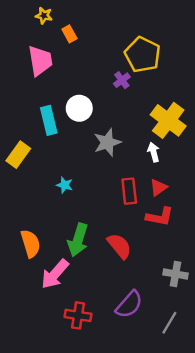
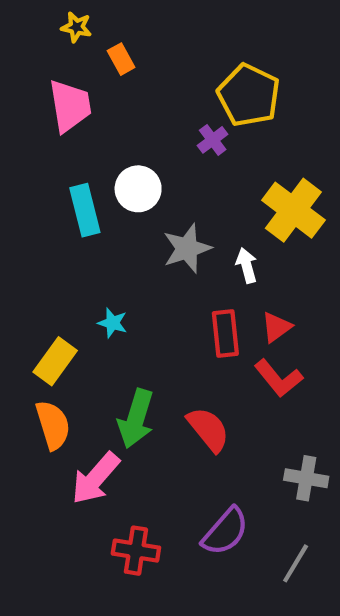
white arrow: (154, 152) -> (247, 265), moved
yellow rectangle: (18, 155) -> (55, 361), moved
red L-shape: (160, 217) -> (279, 378), turned 40

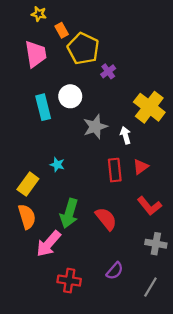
yellow pentagon: (249, 95) -> (83, 49), moved
red L-shape: (279, 378) -> (149, 206), moved
purple semicircle: (225, 531) -> (115, 271), size x0.7

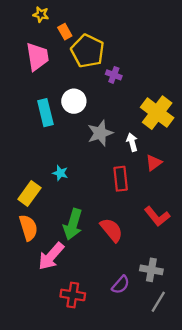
purple cross: (108, 71) -> (114, 75), turned -32
red triangle: (141, 167) -> (154, 163), moved
gray cross: (156, 244) -> (151, 270), moved

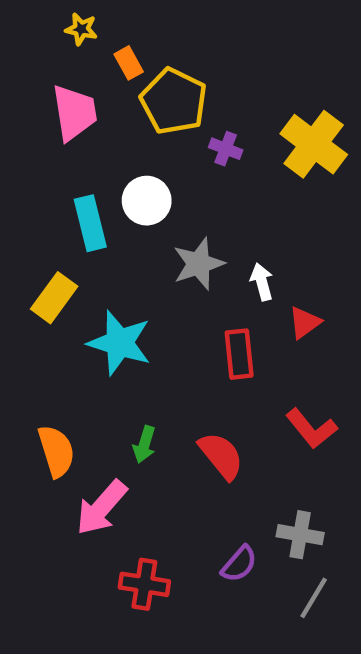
yellow cross: (157, 113) -> (314, 144), moved
cyan star: (60, 173) -> (120, 343), size x2.0
yellow rectangle: (29, 194) -> (54, 298), moved
green arrow: (73, 224) -> (144, 444), size x0.6

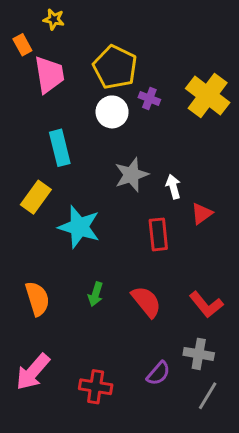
orange rectangle: (129, 63) -> (22, 45), moved
white circle: (147, 201) -> (112, 112), moved
red L-shape: (311, 429) -> (206, 305), moved
pink arrow: (101, 508) -> (33, 372), moved

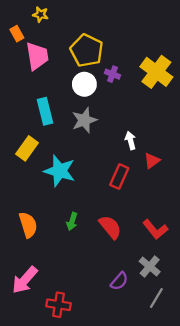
gray star: (131, 175) -> (84, 120), moved
red rectangle: (158, 234) -> (119, 176), turned 30
gray cross: (199, 354) -> (150, 266), turned 30
red cross: (96, 387) -> (58, 305), moved

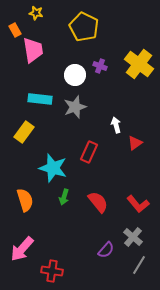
yellow pentagon: (87, 50) -> (84, 27), moved
cyan rectangle: (45, 111) -> (40, 99), turned -70
cyan star: (60, 171) -> (53, 168), moved
red rectangle: (119, 176) -> (89, 152), moved

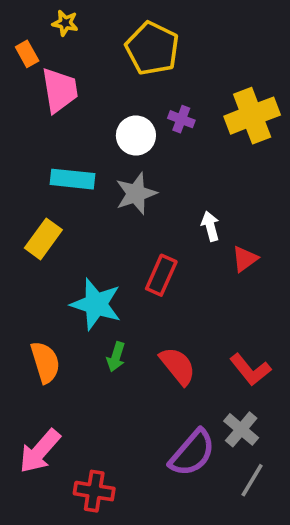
yellow cross: (139, 64) -> (252, 116), turned 32
purple semicircle: (106, 250) -> (192, 453), size x1.6

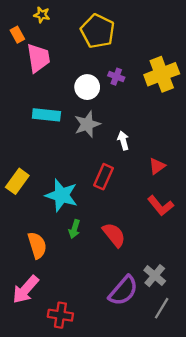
white arrow: (210, 226) -> (123, 141), moved
yellow rectangle: (43, 239) -> (17, 181), moved
orange semicircle: (45, 362) -> (37, 245), moved
red L-shape: (250, 370) -> (161, 206), moved

